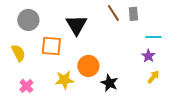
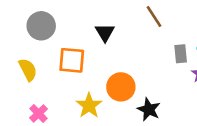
gray rectangle: (133, 14) -> (181, 54), moved
black triangle: (76, 25) -> (105, 32), size x0.7
yellow star: (64, 80) -> (89, 105), turned -30

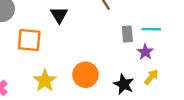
orange circle: (121, 87) -> (85, 75), moved
black star: (149, 109) -> (124, 84), moved

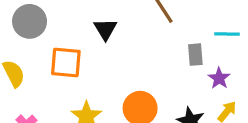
cyan line: (151, 29) -> (227, 34), moved

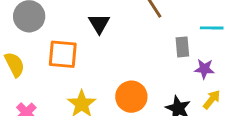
purple star: (219, 78) -> (204, 69), turned -30

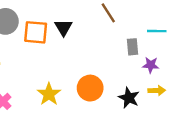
orange square: (63, 54) -> (36, 32), moved
yellow arrow: (212, 100) -> (157, 90), turned 49

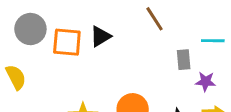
black triangle: (63, 27) -> (101, 36), turned 30

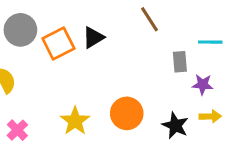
orange square: (67, 42) -> (58, 44), turned -32

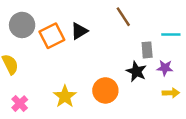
black star: (175, 126) -> (136, 71), moved

